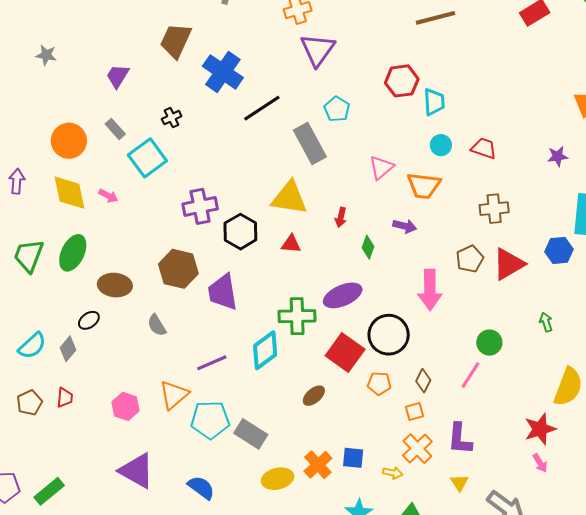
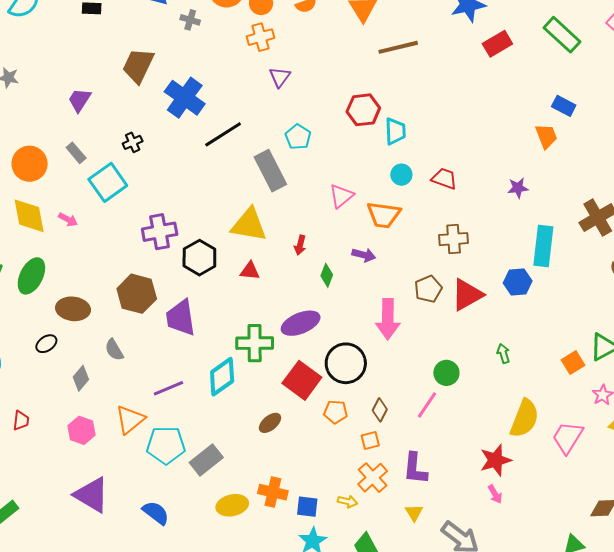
purple triangle: (318, 50) -> (280, 77), size x0.6
gray diamond: (68, 349) -> (81, 378), moved
gray rectangle: (251, 434) -> (206, 460), turned -72
blue square: (353, 458) -> (307, 507), moved
orange cross: (318, 465) -> (273, 492), turned -36

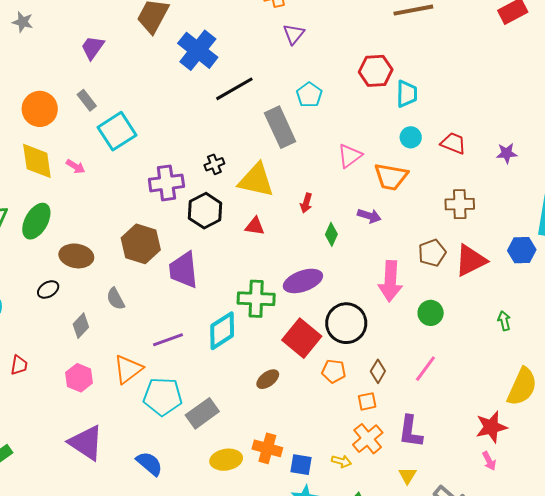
black cross: (133, 142) -> (214, 164), moved
purple star: (518, 188) -> (507, 153), moved
green circle: (446, 373) -> (431, 313), moved

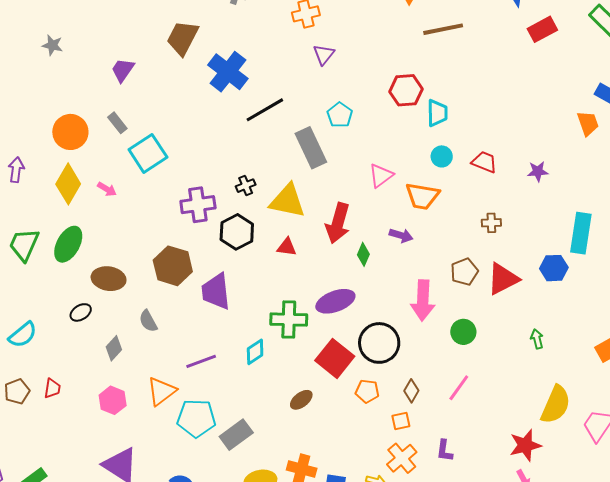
yellow diamond: (37, 161) -> (68, 184), turned 39
red arrow: (306, 203) -> (338, 223), size x2.0
brown cross: (460, 204) -> (491, 223), size x0.7
cyan diamond: (222, 331) -> (255, 352), size x0.7
purple L-shape: (411, 432) -> (445, 451), size x0.7

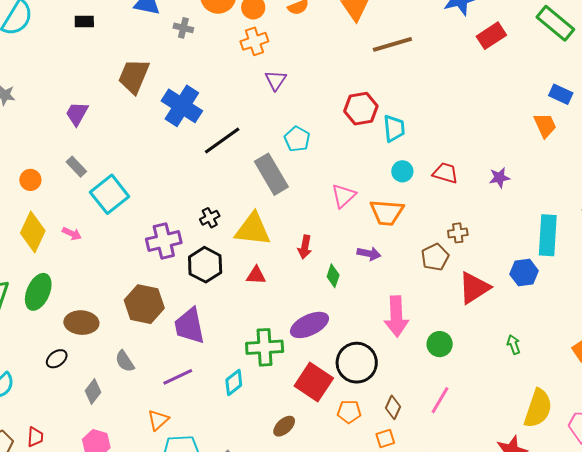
orange circle: (70, 132) -> (30, 180), size x0.6
red arrow: (338, 223) -> (305, 247), size x0.6
brown pentagon: (464, 272) -> (435, 257), moved
purple line: (201, 361) -> (178, 377), moved
orange triangle: (161, 391) -> (158, 420), moved, size x0.7

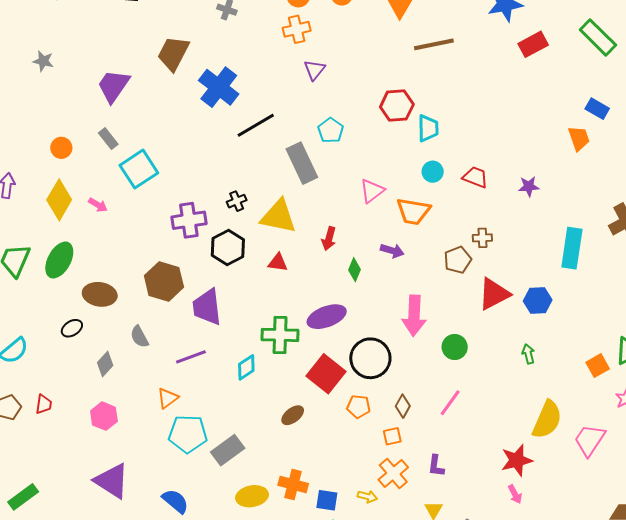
purple trapezoid: (77, 114) -> (113, 86), size x1.4
blue hexagon: (524, 272) -> (538, 300), moved

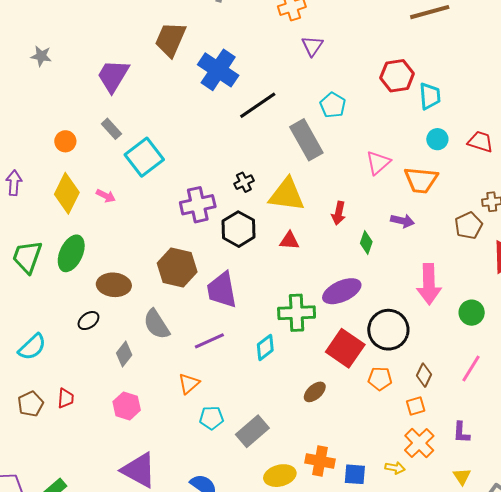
gray semicircle: (139, 337) -> (156, 324), size x1.4
cyan pentagon: (188, 434) -> (211, 418), size x0.6

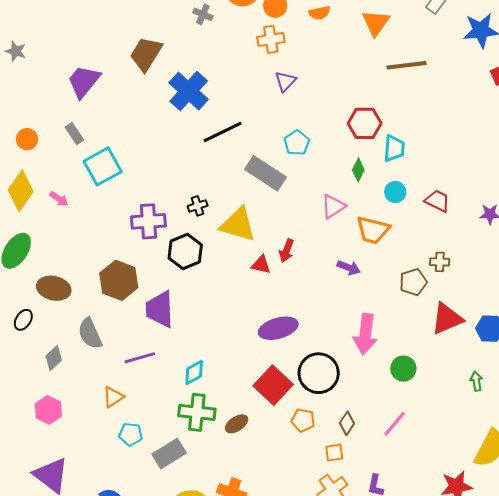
gray rectangle: (306, 140) -> (266, 173), turned -36
red triangle: (289, 241) -> (261, 265), moved
green diamond: (366, 242) -> (358, 170), moved
green cross: (297, 313) -> (197, 412), moved
black ellipse: (88, 321) -> (23, 320), turned -30

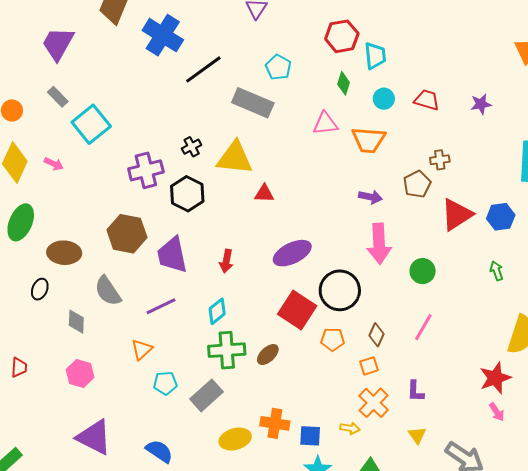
pink triangle: (333, 206) -> (325, 124), turned 36
red arrow: (287, 251) -> (226, 261), moved
purple arrow: (349, 268) -> (370, 197), moved
gray diamond: (54, 358) -> (76, 322), turned -35

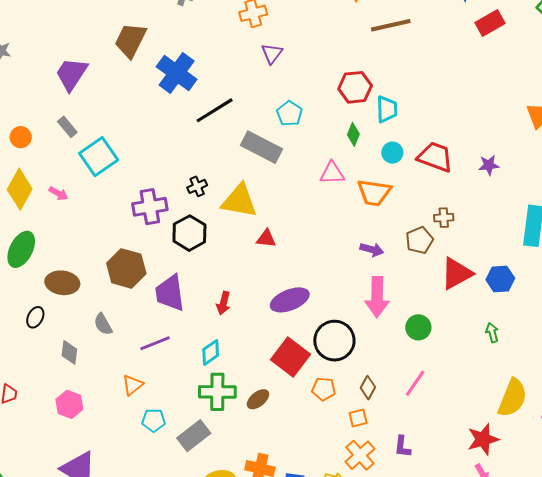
red trapezoid: (427, 100) -> (435, 157), size x1.4
gray semicircle: (108, 291) -> (103, 324), size x0.7

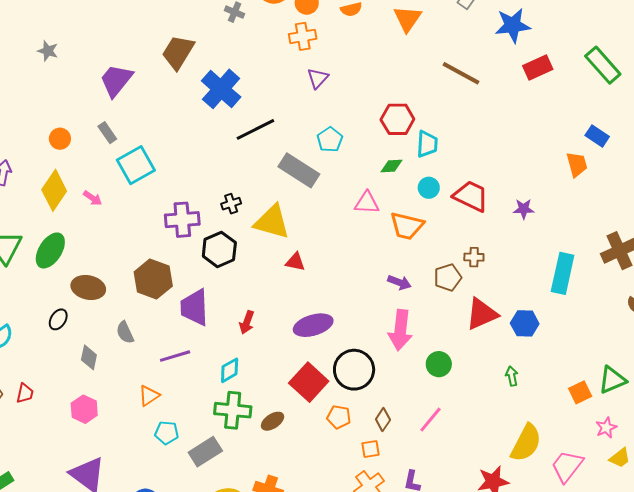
brown line: (391, 25) -> (461, 73), moved, turned 36
green diamond: (353, 134) -> (392, 166), turned 60

